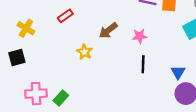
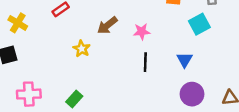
blue triangle: (178, 72) -> (185, 60), moved
green rectangle: (61, 98) -> (74, 99), moved

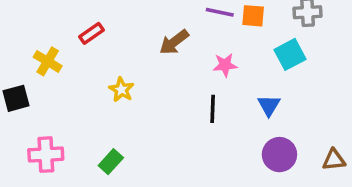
yellow cross: (18, 23) -> (48, 61), moved
brown arrow: (107, 25) -> (174, 42), moved
pink star: (142, 32) -> (225, 65), moved

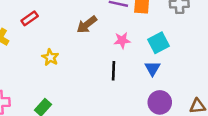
cyan square: (290, 54) -> (159, 43), moved

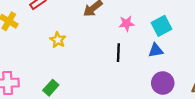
blue triangle: (152, 68) -> (156, 50), turned 49

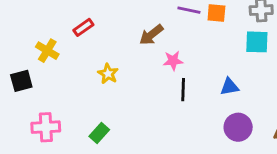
pink star: (127, 24) -> (173, 61), moved
cyan square: (162, 26) -> (257, 42), moved, turned 30

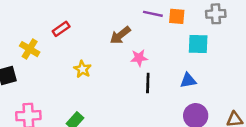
cyan square: (257, 42) -> (198, 44), moved

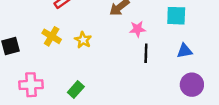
cyan square: (198, 44) -> (176, 16), moved
yellow cross: (30, 49) -> (52, 36), moved

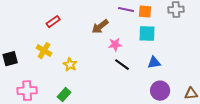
yellow star: (83, 40) -> (70, 65), moved
black line: (146, 53) -> (122, 65), turned -56

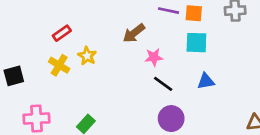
red rectangle: (53, 22) -> (62, 33), moved
yellow star: (70, 65) -> (87, 56), moved
purple circle: (160, 91) -> (171, 119), moved

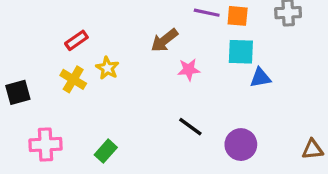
blue triangle: (206, 81) -> (260, 78), moved
black line: (163, 84) -> (190, 127), moved
purple circle: (171, 119) -> (241, 145), moved

